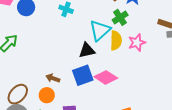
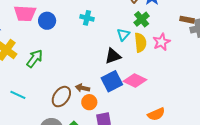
cyan triangle: (100, 30) -> (123, 35), size x0.6
brown ellipse: (18, 94) -> (61, 97), moved
orange circle: (47, 95) -> (89, 102), moved

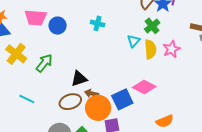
black triangle: (113, 56) -> (79, 79), moved
blue square: (112, 81) -> (122, 99), moved
brown ellipse: (61, 97) -> (70, 102), turned 35
orange circle: (89, 102) -> (98, 108), size x1.6

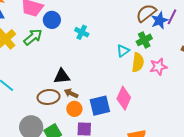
cyan cross: (98, 23) -> (82, 32), moved
green arrow: (44, 63) -> (33, 37), moved
pink diamond: (144, 87) -> (124, 98), turned 75
orange circle: (98, 108) -> (74, 109), size x0.6

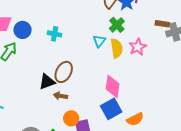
brown ellipse: (49, 97) -> (64, 72), moved, turned -40
blue square: (100, 106) -> (111, 109), moved
orange circle: (74, 109) -> (71, 118), moved

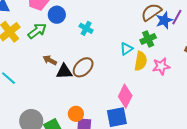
brown arrow: (60, 96) -> (50, 60), moved

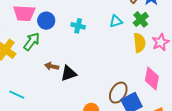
cyan triangle: (126, 49) -> (116, 21), moved, turned 32
brown ellipse: (83, 67) -> (118, 93), moved
pink diamond: (125, 96) -> (152, 79), moved

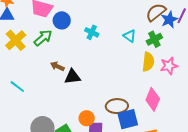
cyan triangle: (116, 21) -> (130, 36), turned 40
brown ellipse: (118, 93) -> (117, 106), turned 45

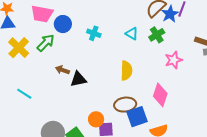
yellow semicircle: (148, 62) -> (126, 71), moved

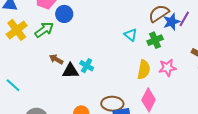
cyan cross: (94, 33) -> (87, 66), moved
yellow semicircle: (126, 71) -> (144, 70), moved
cyan line: (24, 94) -> (13, 85), moved

